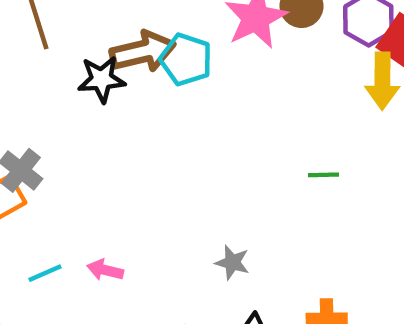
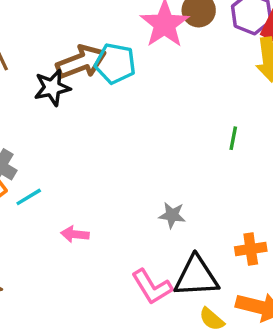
green line: (324, 175) -> (233, 138), turned -70
cyan line: (45, 273) -> (29, 197), moved

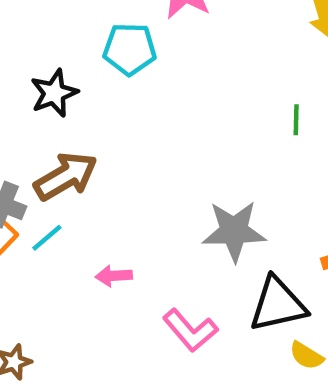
brown arrow: (81, 62) -> (66, 176), moved
gray star: (172, 215) -> (234, 231), size x1.8
pink L-shape: (152, 287) -> (190, 330), moved

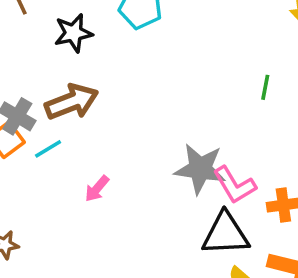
pink arrow: (114, 276) -> (97, 189), turned -56
pink L-shape: (190, 330) -> (235, 185), moved

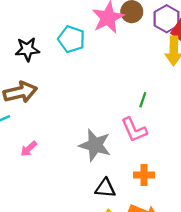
pink L-shape: (235, 185) -> (134, 130), moved
black triangle: (225, 234) -> (105, 188), size x0.7

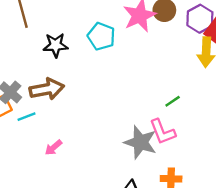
green line: (143, 100) -> (173, 101), turned 35
gray star: (95, 145) -> (140, 142), moved

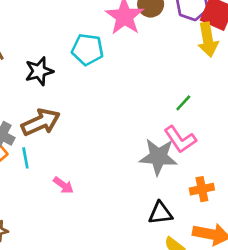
cyan line: (26, 117) -> (25, 158), turned -66
pink arrow: (53, 148) -> (63, 185), turned -90

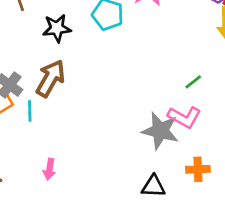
brown arrow: (41, 122) -> (50, 78), turned -45
pink L-shape: (180, 139) -> (184, 117), turned -36
pink arrow: (63, 185) -> (49, 169), moved, turned 54

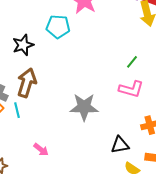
gray star: (160, 131) -> (84, 107), moved
pink arrow: (49, 169) -> (41, 150), turned -49

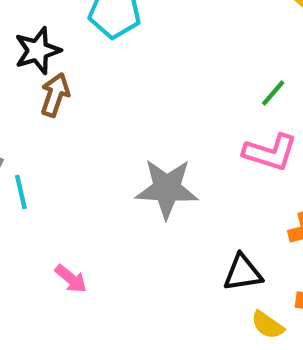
brown arrow: (27, 83) -> (55, 95), moved, size x0.7

